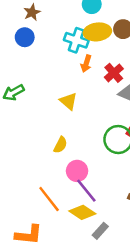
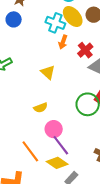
yellow ellipse: (97, 32) -> (73, 17), turned 55
yellow semicircle: (60, 145) -> (41, 108), turned 40

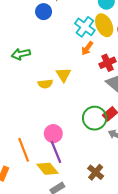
yellow semicircle: (41, 108) -> (45, 84), moved

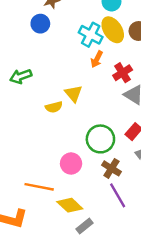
green circle: (95, 118) -> (100, 139), moved
orange line: (24, 150) -> (39, 187), turned -50
purple line: (56, 152) -> (118, 195), moved
brown cross: (96, 172) -> (111, 168), moved

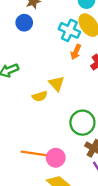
pink circle: (71, 163) -> (56, 158), moved
orange line: (39, 187) -> (34, 153), moved

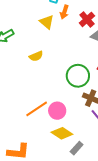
yellow triangle: (57, 83) -> (47, 22), moved
orange line: (34, 153) -> (37, 109), turned -35

